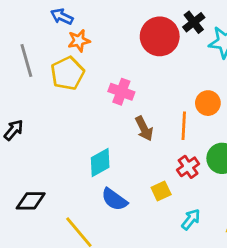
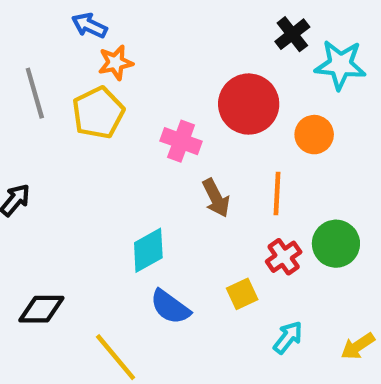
red circle: (160, 36) -> (249, 104), moved
orange circle: (208, 103) -> (314, 135), moved

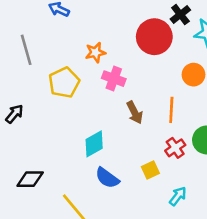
orange star: (116, 63) -> (95, 52), moved
red circle: (249, 104) -> (154, 37), moved
yellow pentagon: (98, 113) -> (64, 82), moved

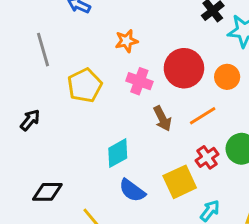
red circle: (154, 37) -> (184, 68), moved
orange star: (95, 52) -> (126, 41), moved
orange line: (171, 110) -> (203, 116), turned 55
yellow square: (150, 170) -> (180, 182), size x1.6

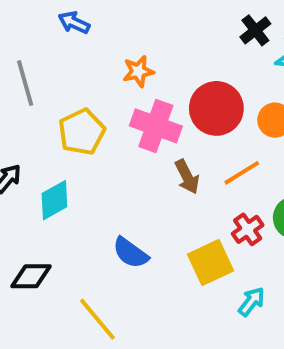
pink cross: (139, 81) -> (156, 126), size x1.4
cyan diamond: (118, 153) -> (54, 200), moved
blue semicircle: (132, 190) -> (131, 253), moved

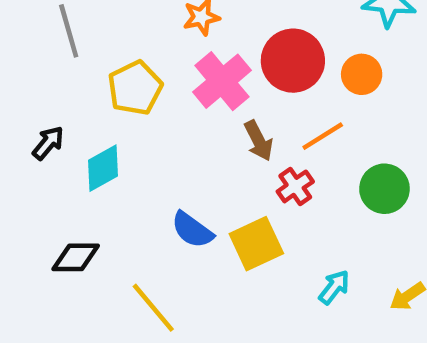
pink cross: (156, 126) -> (222, 81), turned 30
red cross: (248, 229) -> (295, 186), moved
yellow square: (211, 263) -> (256, 244), moved

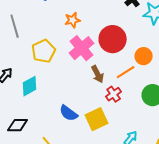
orange circle: (362, 74) -> (144, 56), moved

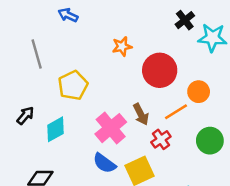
orange star: (73, 20) -> (122, 46), moved
pink cross: (82, 48) -> (111, 128), moved

